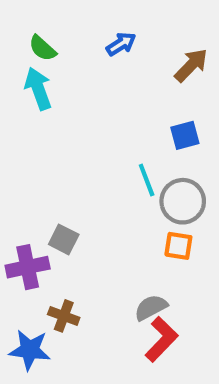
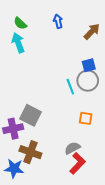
blue arrow: (121, 44) -> (58, 21), turned -72
gray circle: (183, 201) -> (88, 81), moved
gray square: (64, 239) -> (30, 115), size x1.5
brown cross: (64, 316) -> (30, 152), size x1.5

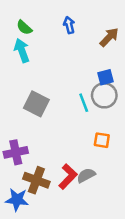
gray square: (30, 115) -> (36, 104), moved
red L-shape: (77, 163) -> (68, 177), moved

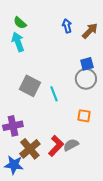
blue arrow: (69, 25) -> (67, 26), moved
cyan line: (84, 103) -> (54, 94), moved
brown cross: (36, 180) -> (30, 149), turned 30

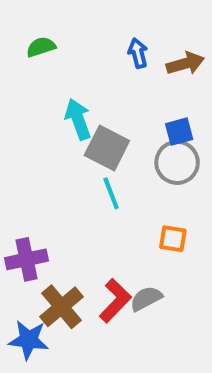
green semicircle: (20, 23) -> (41, 47), turned 120
brown arrow: (90, 31) -> (185, 63), turned 30
cyan arrow: (18, 42) -> (78, 119), moved
gray square: (30, 86) -> (107, 148), moved

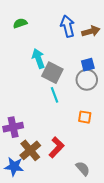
blue arrow: (138, 53) -> (68, 26), size x1.5
gray semicircle: (146, 299) -> (83, 169), moved, turned 77

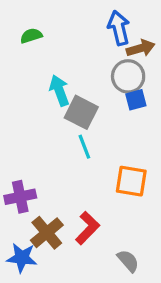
blue arrow: (68, 26) -> (119, 28), moved
gray circle: (87, 80) -> (128, 76), moved
orange square: (85, 117) -> (131, 181), size x1.5

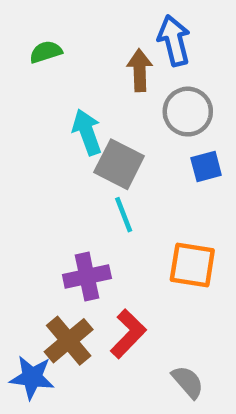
brown arrow: (141, 48) -> (140, 70), moved, turned -76
blue square: (136, 100) -> (206, 167), moved
purple cross: (20, 197) -> (87, 277), moved

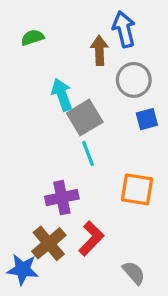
gray square: (119, 164) -> (85, 118), turned 32

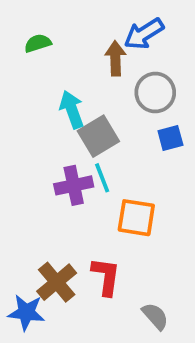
blue arrow: (124, 29) -> (144, 34), turned -108
orange square: (137, 189) -> (136, 218), moved
purple cross: (62, 198) -> (74, 185), moved
red L-shape: (91, 238) -> (106, 276), turned -36

